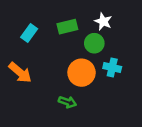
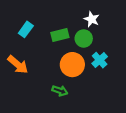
green rectangle: (67, 27) -> (60, 35), moved
cyan cross: (112, 67) -> (100, 60), turned 35

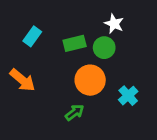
cyan cross: (100, 60) -> (128, 96), moved
green arrow: (60, 91) -> (75, 112), turned -56

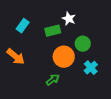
white star: (114, 24) -> (69, 19), moved
green circle: (104, 48) -> (83, 44), moved

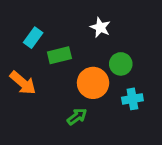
green rectangle: (53, 31) -> (59, 55), moved
cyan cross: (91, 68) -> (132, 99), turned 32

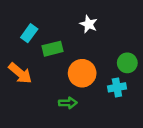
green circle: (121, 64) -> (127, 63), moved
green arrow: (77, 117) -> (68, 103), turned 36

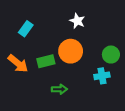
green rectangle: (52, 49) -> (46, 61), moved
orange circle: (82, 73) -> (71, 51), moved

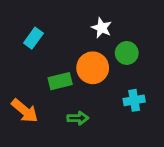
green circle: (111, 55) -> (127, 53), moved
orange arrow: (18, 63) -> (25, 111), moved

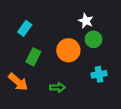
white star: (102, 28) -> (86, 21), moved
green rectangle: (60, 81) -> (33, 57), moved, turned -49

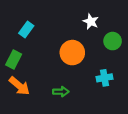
green circle: (94, 39) -> (113, 41), moved
green rectangle: (33, 57) -> (14, 59), moved

